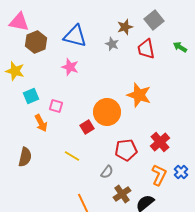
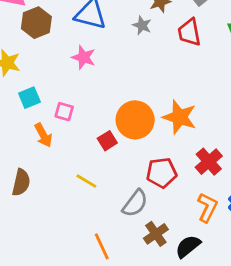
orange star: (139, 95) -> (180, 117), moved
gray semicircle: (107, 172) -> (135, 203), size x1.5

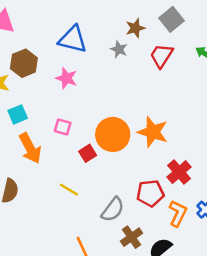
brown hexagon: (36, 23) -> (24, 63), moved
red trapezoid: (189, 32) -> (162, 56), turned 44
pink square: (64, 112) -> (63, 127), moved
orange arrow: (43, 135) -> (30, 148), size x1.4
red pentagon: (162, 173) -> (150, 193), moved

